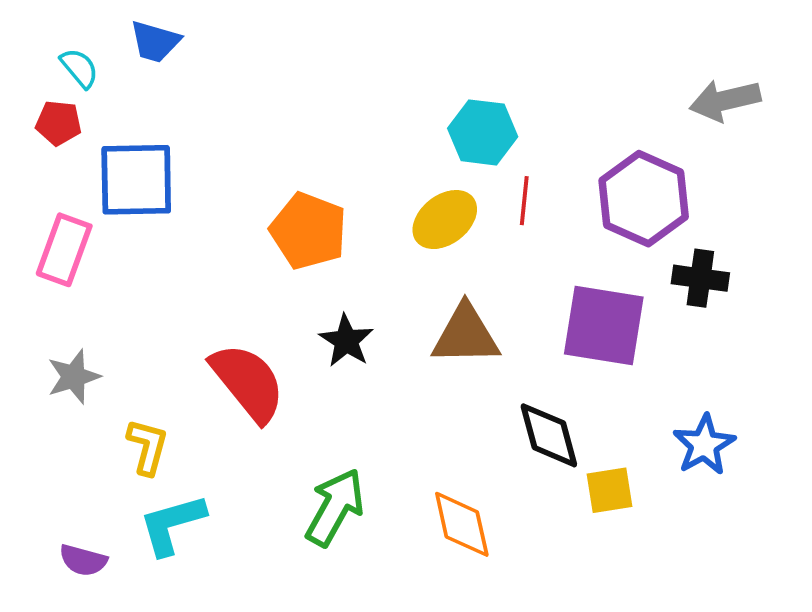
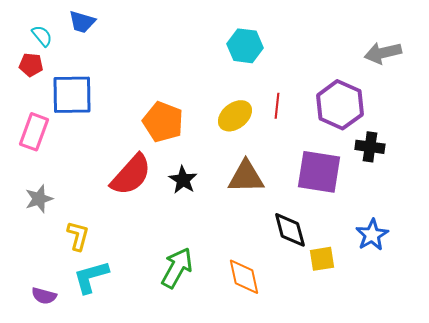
cyan hexagon: (483, 132) -> (245, 46), moved
red semicircle: (248, 382) -> (131, 175), moved, turned 81

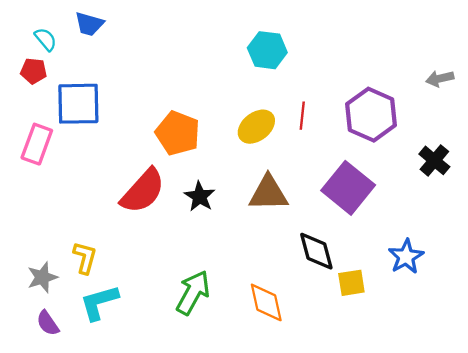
gray arrow: (383, 53) -> (440, 79), moved, size x0.7
black cross: (370, 147) -> (434, 160), moved, turned 32
purple square: (319, 172) -> (348, 188), turned 30
gray star: (39, 199) -> (42, 277), moved
purple semicircle: (44, 296) -> (48, 323), turned 40

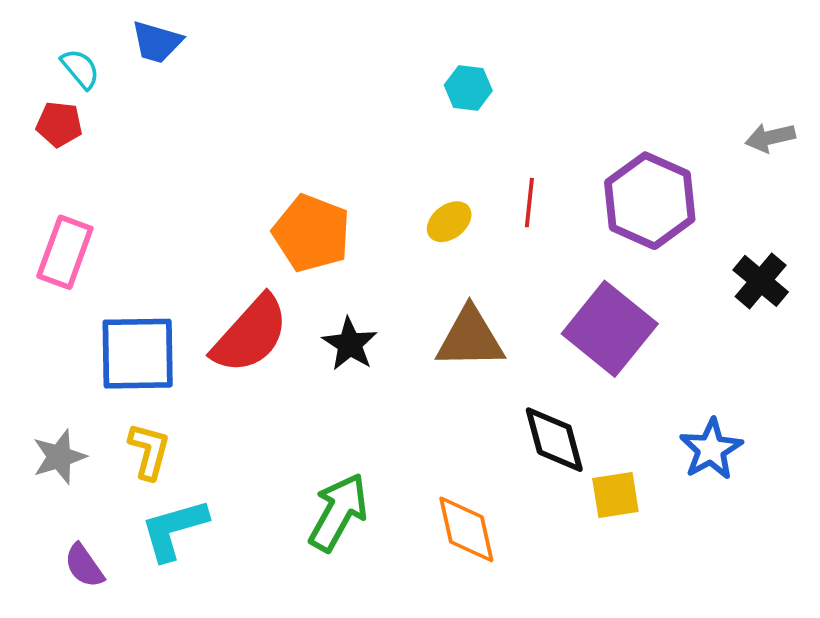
cyan hexagon: (267, 50) -> (468, 88), size x0.7
blue square: (78, 104) -> (138, 354), moved
yellow ellipse: (256, 127) -> (449, 222), size x0.7
gray star: (42, 277) -> (59, 457), moved

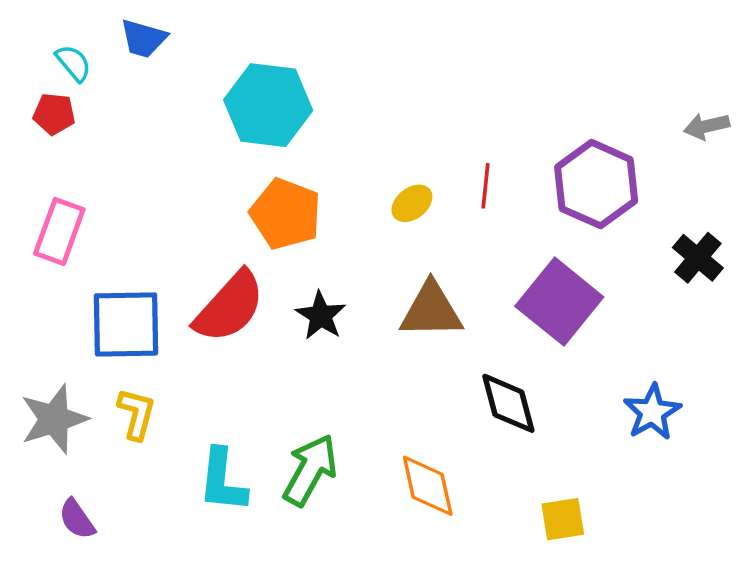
cyan hexagon: (468, 88) -> (268, 105), moved, size x2.0
gray star: (59, 457) -> (54, 419), size x1.4
yellow square: (615, 495) -> (563, 519), moved
cyan L-shape: (174, 529) -> (222, 481), moved, turned -68

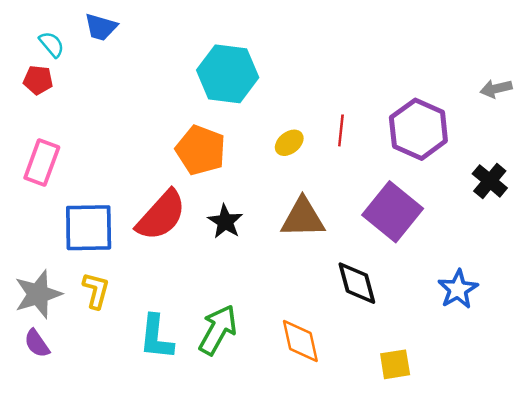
cyan hexagon: (268, 105) -> (228, 74), moved
purple semicircle: (77, 519) -> (37, 343), moved

